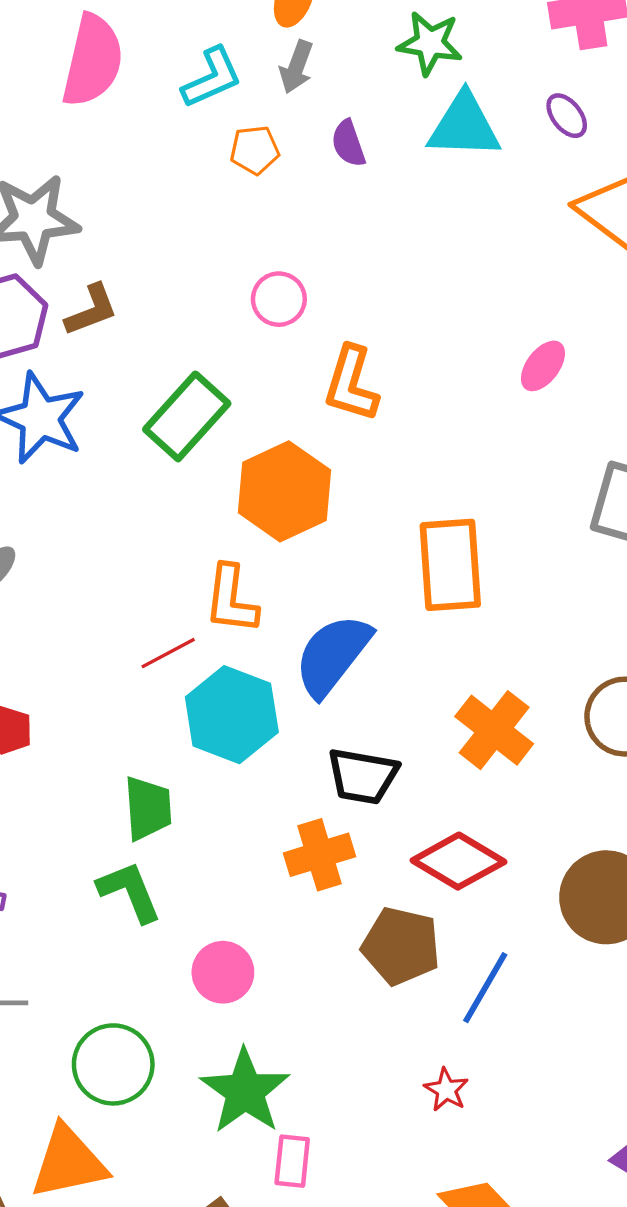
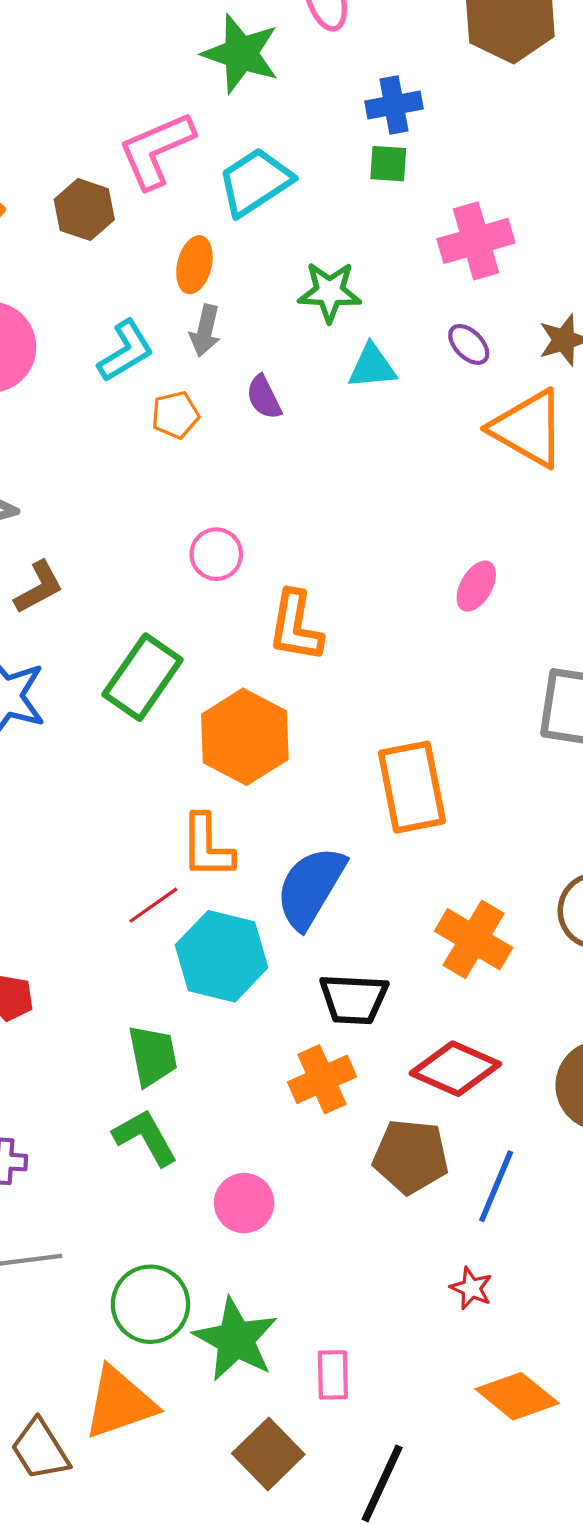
cyan triangle: (464, 126) -> (372, 367), size x0.7
green star: (245, 1091) -> (236, 1339), moved

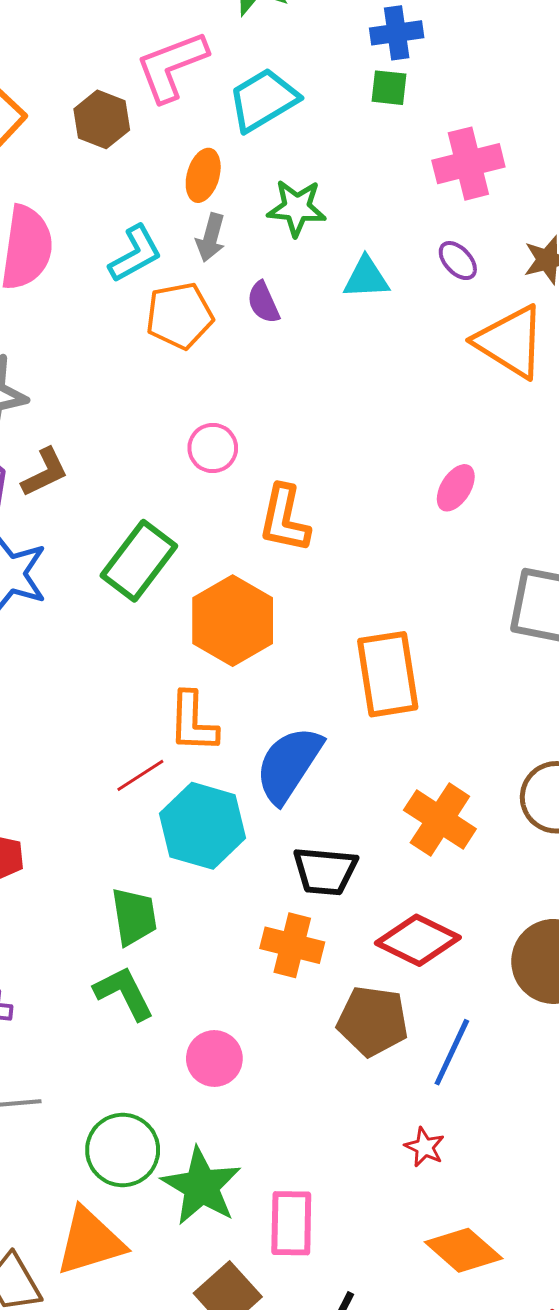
green star: (330, 292) -> (297, 208), moved
orange pentagon: (175, 415) -> (179, 316), size x1.5
orange cross: (322, 1079) -> (292, 945), turned 36
pink rectangle: (333, 1375) -> (291, 1223), size x1.4

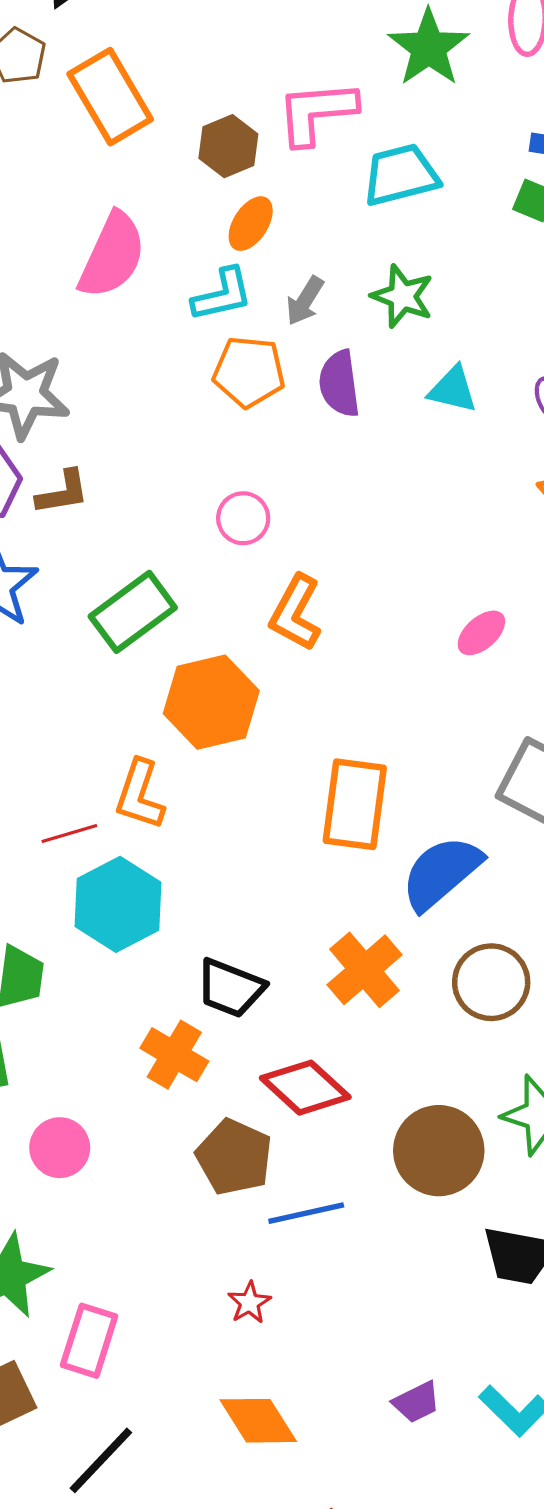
orange ellipse: (203, 175) -> (251, 224), moved
purple semicircle: (263, 302) -> (339, 384), size x1.4
blue semicircle: (289, 765) -> (441, 873), moved
blue line: (452, 1052) -> (306, 1213), turned 36

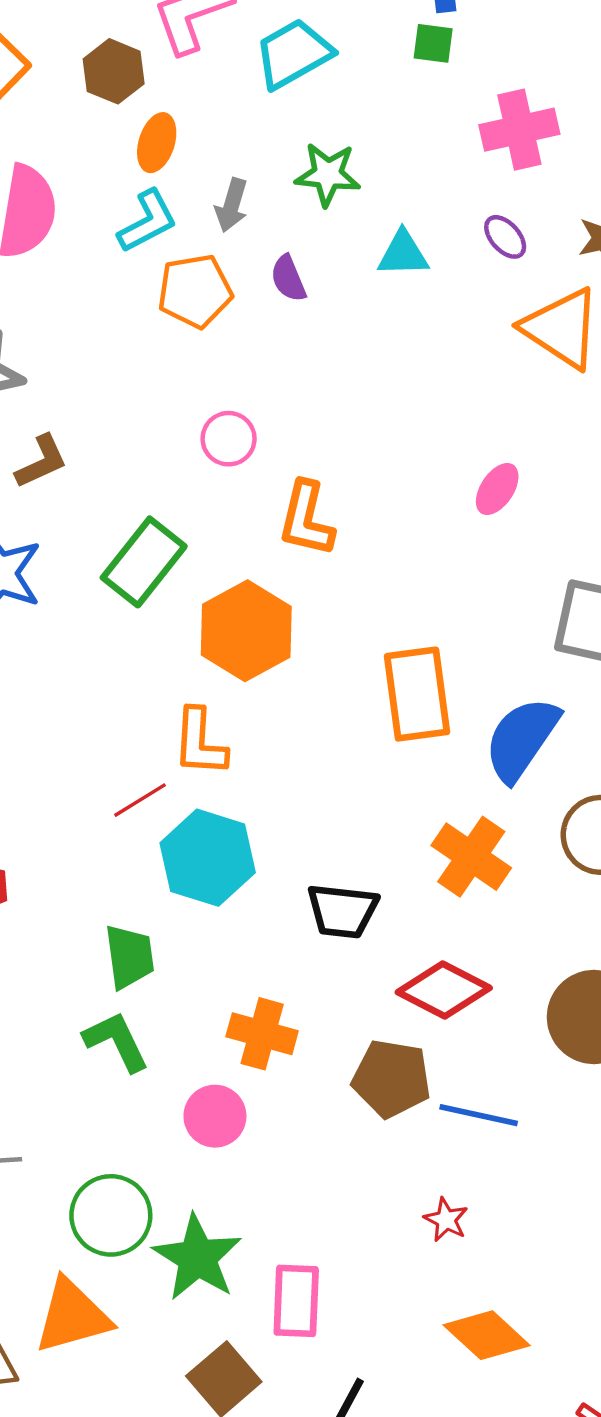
purple semicircle: (339, 384) -> (288, 278), size x0.7
orange cross: (174, 1055) -> (262, 1034), moved
blue line: (306, 1213) -> (479, 1115), turned 40

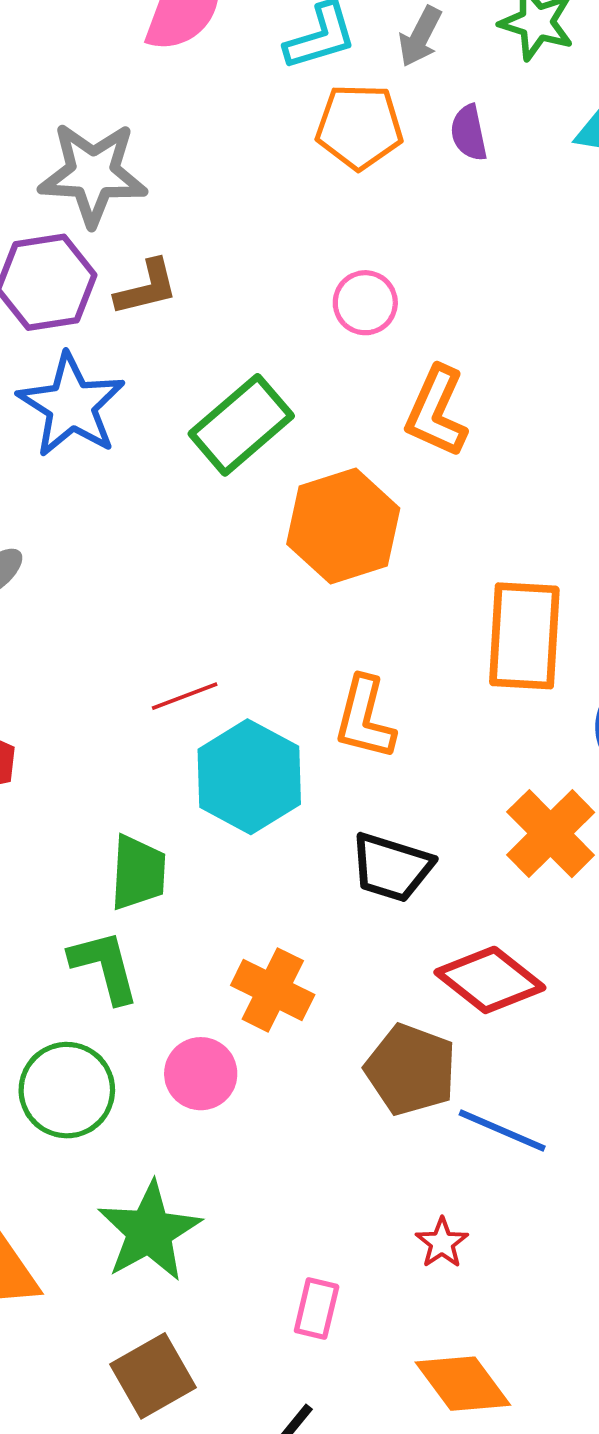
orange L-shape: (200, 742) -> (365, 718), moved
green circle: (111, 1215) -> (67, 1090), moved
pink rectangle: (296, 1301) -> (317, 1309), moved, size x0.7

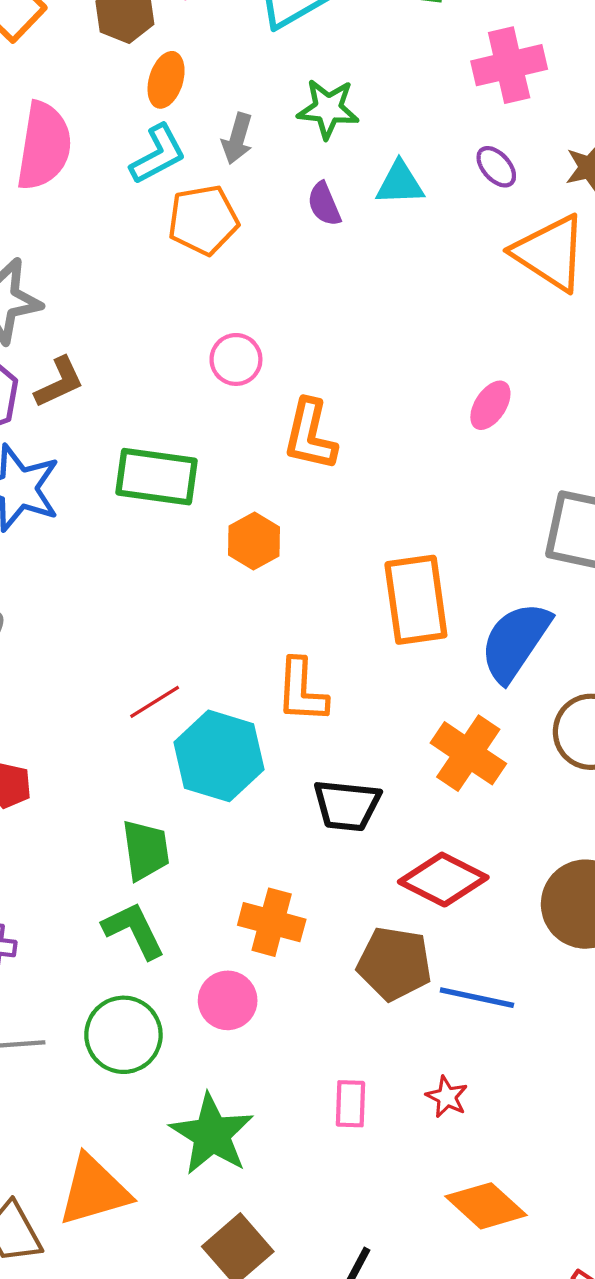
purple semicircle: (469, 133) -> (324, 204), moved
green rectangle: (241, 425) -> (157, 477), turned 60
orange hexagon: (343, 526) -> (254, 541), size x0.6
pink rectangle: (317, 1309) -> (350, 1104), moved

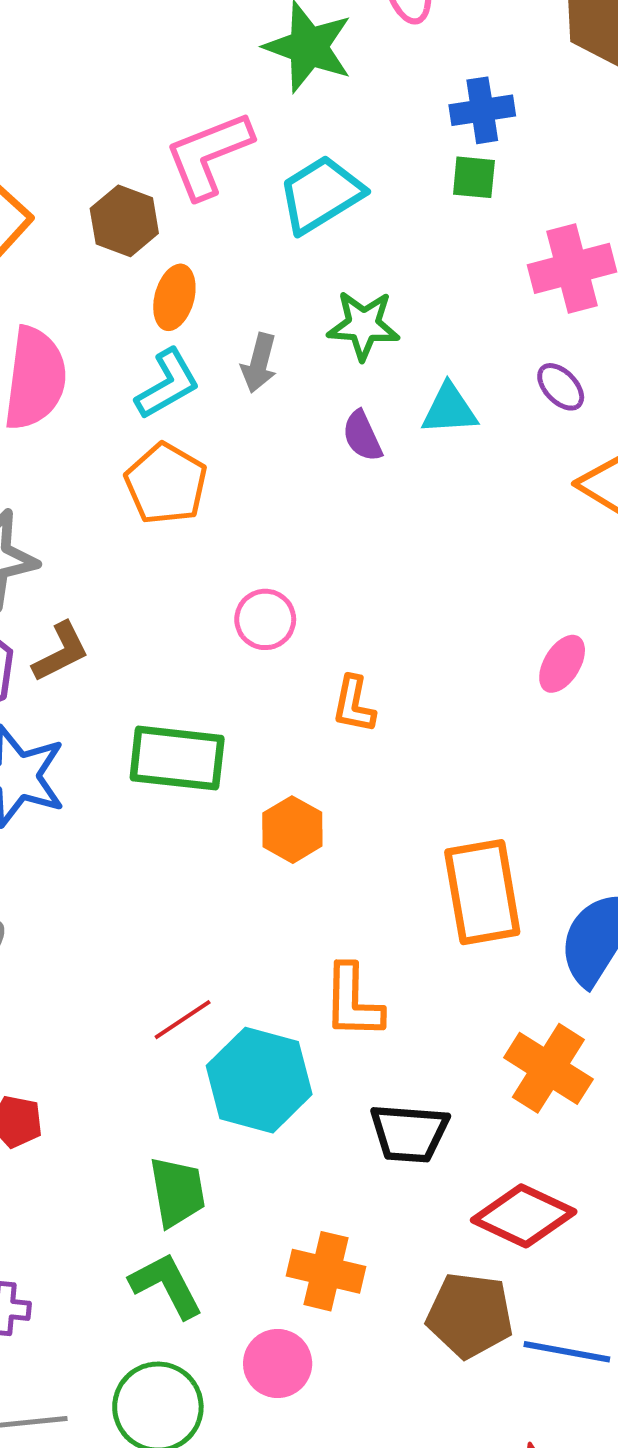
orange pentagon: (203, 220) -> (166, 484), moved, turned -30
orange L-shape: (310, 435) -> (354, 704), size x0.7

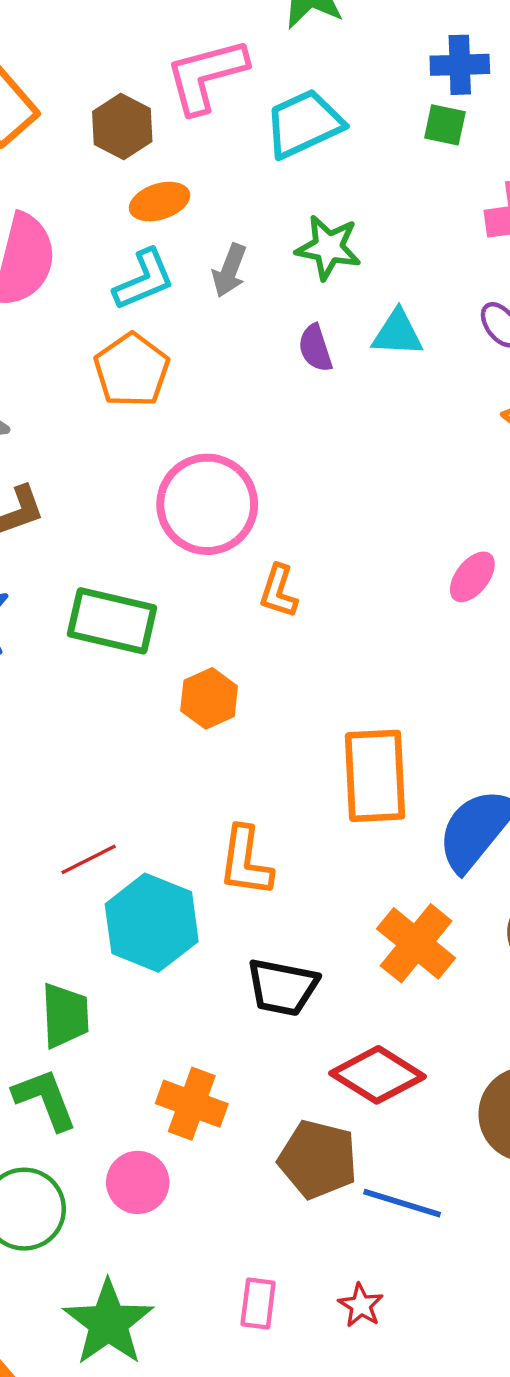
orange ellipse: (174, 297) -> (160, 202), turned 50
pink circle: (265, 619) -> (207, 504), size x1.8

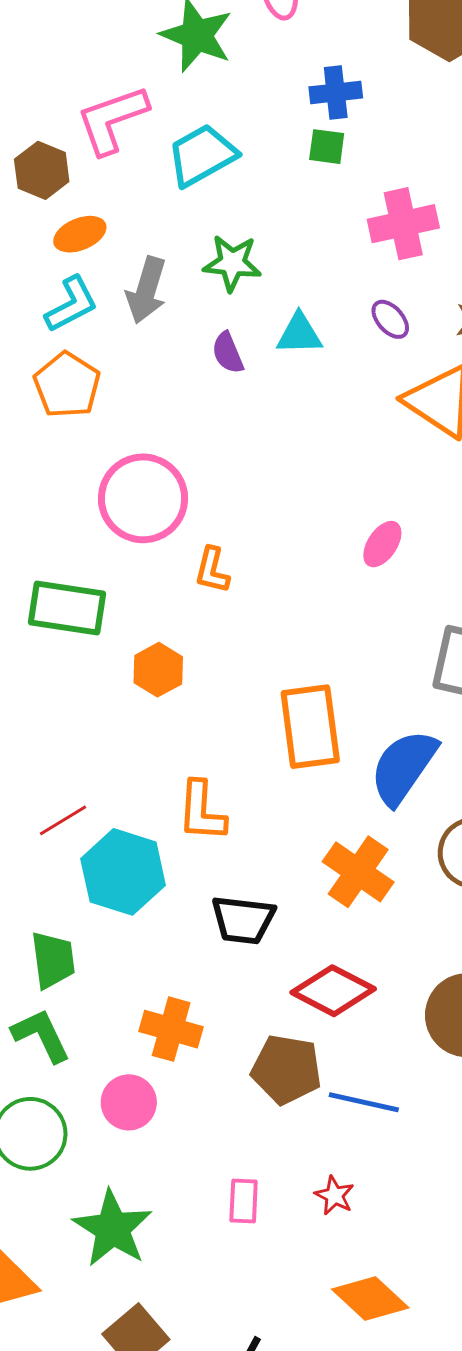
gray arrow: (229, 270) -> (146, 290), size x1.4

